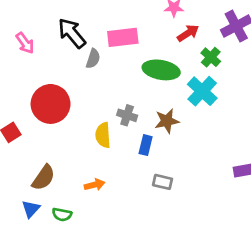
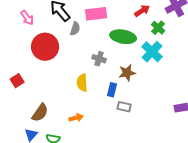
red circle: (51, 104) -> (45, 47), moved
gray cross: (127, 115) -> (99, 59), moved
gray rectangle: (163, 182) -> (124, 107), moved

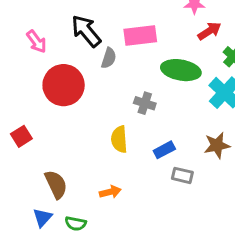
brown star: (127, 73) -> (217, 145), moved
blue rectangle: (112, 90) -> (164, 150), turned 48
brown semicircle: (40, 113) -> (56, 184), turned -60

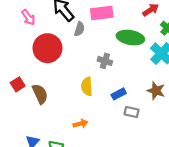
brown star: (217, 145) -> (156, 91), turned 30
brown semicircle: (56, 184) -> (40, 94), moved

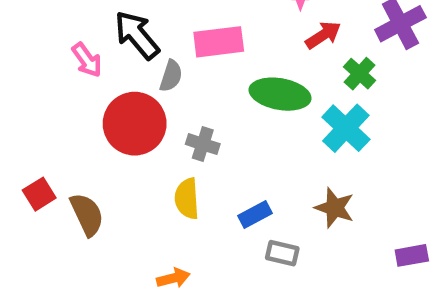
pink arrow: (28, 17) -> (87, 60), moved
red circle: (47, 48) -> (135, 124), moved
gray cross: (105, 61) -> (203, 144), moved

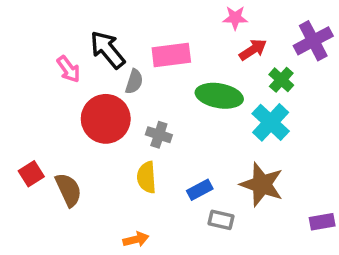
brown star: (335, 208) -> (262, 184), size x1.4

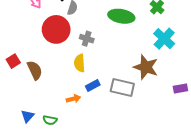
cyan cross: (271, 122) -> (164, 39), moved
blue rectangle: (200, 190) -> (93, 86), moved
gray rectangle: (221, 220) -> (122, 88), size x1.6

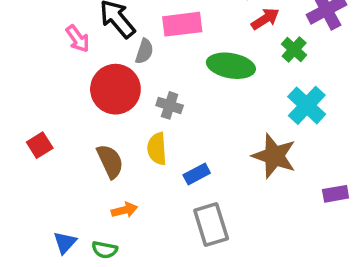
brown semicircle: (35, 70) -> (110, 161), moved
blue rectangle: (93, 86) -> (197, 174), moved
gray rectangle: (122, 88) -> (211, 224), moved, turned 60
orange arrow: (73, 99) -> (124, 210), moved

